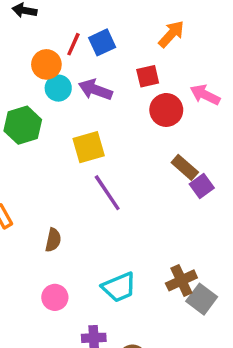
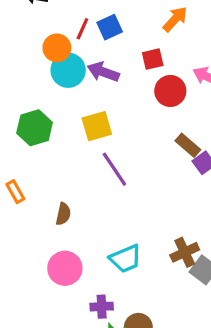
cyan circle: (58, 88) -> (68, 70), size x1.4
green hexagon: (23, 125) -> (35, 128), moved
pink circle: (55, 297) -> (65, 268), size x1.4

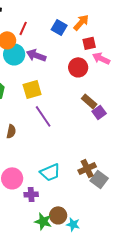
blue square: (110, 27) -> (59, 27), moved, turned -35
red square: (153, 59) -> (89, 43), moved
brown semicircle: (63, 214) -> (11, 131), moved
purple cross: (102, 307) -> (31, 194), moved

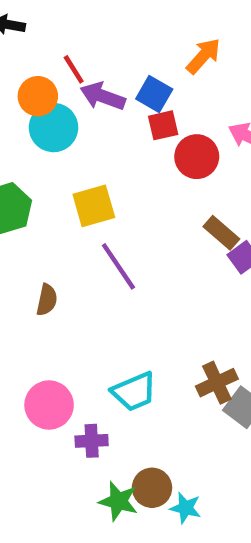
blue square: (59, 27) -> (154, 94), moved
red line: (23, 28) -> (74, 69), turned -56
red square: (89, 43) -> (163, 125), moved
purple arrow: (36, 55) -> (103, 96), moved

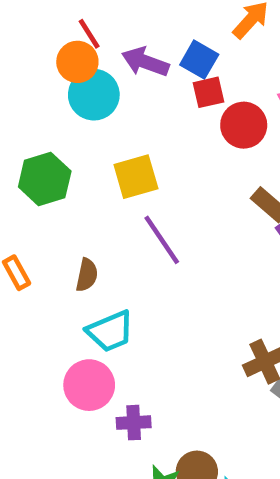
red line: (74, 69) -> (89, 34), moved
cyan trapezoid: (134, 392) -> (110, 331), moved

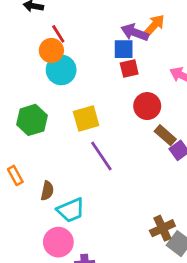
blue square: (199, 60) -> (124, 49), turned -30
purple arrow: (145, 62) -> (135, 32), moved
red circle: (244, 125) -> (147, 106), moved
brown semicircle: (87, 275) -> (47, 191), moved

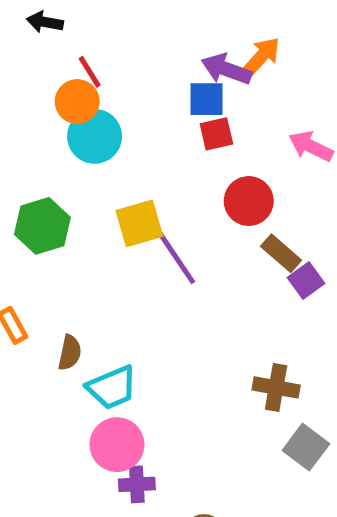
purple line: (101, 156) -> (177, 258), moved
brown cross: (162, 228) -> (276, 387), moved, turned 35
pink circle: (58, 242) -> (117, 445), moved

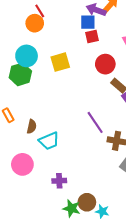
cyan circle: (95, 136) -> (27, 56), moved
yellow square: (139, 223) -> (60, 62), moved
purple line: (177, 258) -> (95, 122), moved
pink circle: (117, 445) -> (22, 164), moved

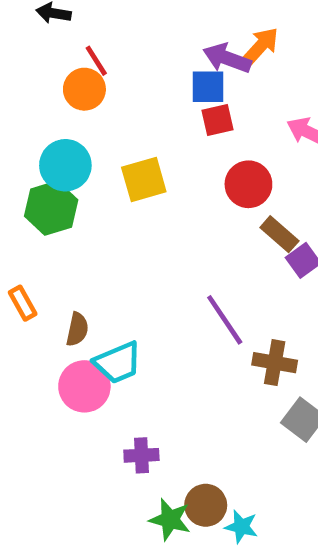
pink circle: (22, 164) -> (84, 386), moved

